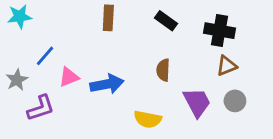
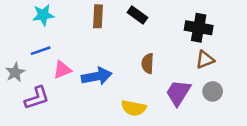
cyan star: (20, 17) -> (43, 15), moved
black rectangle: (166, 21) -> (137, 15), moved
blue line: (45, 56) -> (41, 51), turned 30
purple trapezoid: (197, 102) -> (178, 93), turned -120

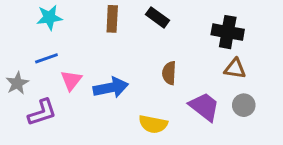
brown triangle: (205, 60) -> (235, 69), turned 30
pink triangle: (62, 70) -> (71, 80), turned -30
purple trapezoid: (178, 93) -> (204, 107), turned 96

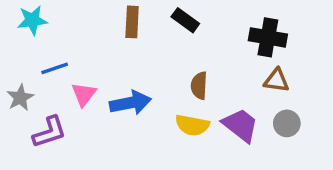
cyan star: (49, 17) -> (32, 20), moved
yellow semicircle: (153, 124) -> (192, 125), moved

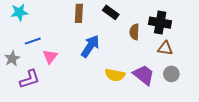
brown semicircle: (199, 86) -> (134, 32), moved
blue arrow: (130, 103) -> (90, 46), moved, turned -45

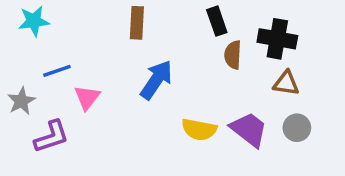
black rectangle: (111, 12) -> (217, 21), moved, turned 35

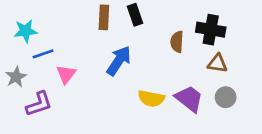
cyan star: (34, 21) -> (25, 31), moved
black rectangle: (217, 21) -> (135, 15), moved

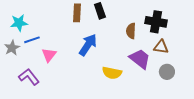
gray star: (16, 77) -> (12, 48), moved
purple trapezoid: (189, 99) -> (140, 59), moved
purple L-shape: (39, 104) -> (29, 77), turned -110

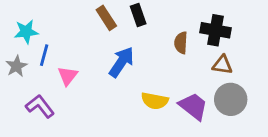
brown rectangle: (77, 13) -> (106, 18), turned -36
blue line: (32, 40) -> (44, 55), turned -56
purple trapezoid: (140, 59) -> (193, 106), moved
gray circle: (167, 72) -> (231, 99), size x1.5

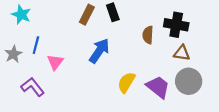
brown rectangle: (106, 18) -> (87, 15), turned 60
cyan star: (26, 32) -> (21, 15), moved, turned 30
yellow semicircle: (155, 101) -> (126, 82), turned 110

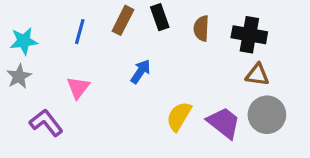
cyan star: (21, 15) -> (24, 41), moved, turned -30
brown semicircle: (148, 35) -> (201, 28), moved
blue line: (36, 45) -> (80, 32), moved
blue arrow: (99, 51) -> (141, 72), size x0.7

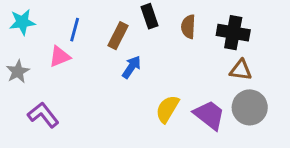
brown rectangle: (123, 20) -> (118, 36), moved
cyan star: (24, 41) -> (22, 22), moved
pink triangle: (78, 88) -> (60, 57), moved, turned 30

